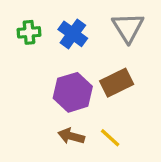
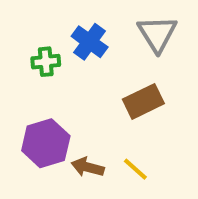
green cross: (29, 32) -> (46, 62), moved
purple hexagon: (73, 92) -> (46, 143), moved

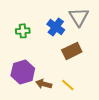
blue cross: (90, 42) -> (56, 27), moved

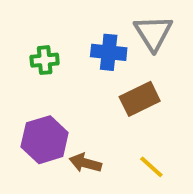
blue cross: (56, 27) -> (109, 52), turned -30
yellow line: (68, 85) -> (151, 167), moved

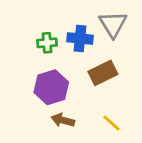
green cross: (45, 60) -> (47, 43), moved
purple hexagon: (45, 140) -> (51, 87), moved

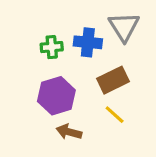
yellow line: (112, 123) -> (115, 115), moved

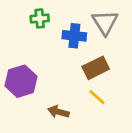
green cross: (52, 47) -> (40, 18), moved
purple hexagon: (56, 96) -> (21, 81), moved

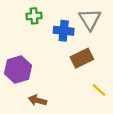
yellow line: (97, 97) -> (99, 90), moved
brown arrow: (58, 112) -> (37, 100), moved

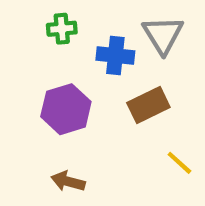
purple hexagon: (18, 70) -> (66, 109), moved

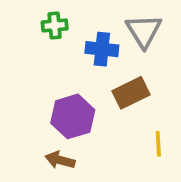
purple hexagon: (66, 109) -> (73, 116), moved
yellow line: (179, 163) -> (158, 144), turned 45

